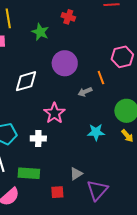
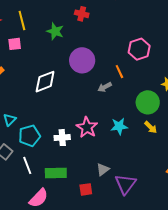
pink star: (54, 113) -> (87, 127), moved

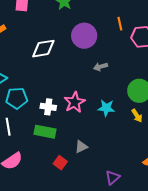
orange line: (119, 72) -> (120, 24), moved
green rectangle: (56, 173) -> (45, 132), moved
purple triangle: (125, 184) -> (113, 177), moved, size x0.7
red square: (86, 189) -> (60, 163), turned 32

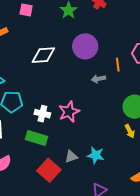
orange line: (120, 24) -> (118, 65), moved
cyan star: (106, 108) -> (96, 155), moved
red square: (60, 163) -> (49, 170), size x1.6

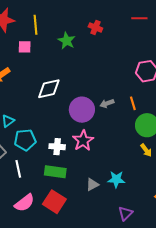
purple circle: (85, 46) -> (82, 110), moved
orange line: (118, 65) -> (133, 103), moved
red square: (49, 170) -> (54, 202), moved

